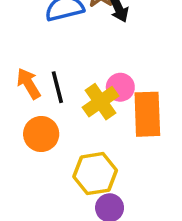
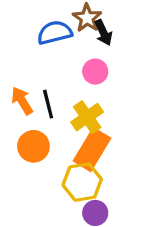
pink circle: (120, 87) -> (95, 72), moved
orange rectangle: (147, 114) -> (92, 150), moved, turned 33

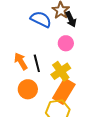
blue semicircle: (55, 33) -> (41, 19), turned 40

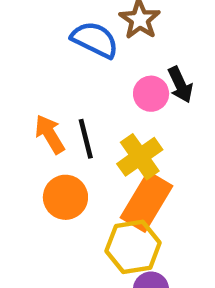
black arrow: (71, 19) -> (180, 85), moved

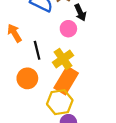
black arrow: (180, 85) -> (80, 12), moved
orange arrow: (50, 134) -> (14, 33), moved

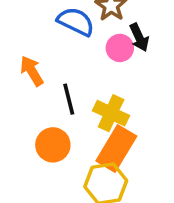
pink circle: (68, 29) -> (120, 48), moved
yellow cross: (63, 59) -> (111, 113), turned -30

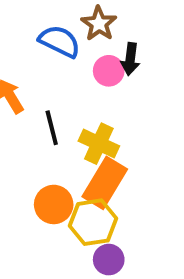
black arrow: (139, 37) -> (130, 59), turned 32
orange circle: (53, 145) -> (54, 204), moved

